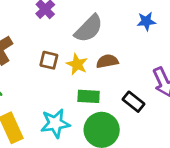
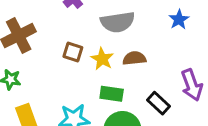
blue star: (146, 21) -> (179, 20), turned -30
gray semicircle: (89, 28) -> (118, 22), turned 32

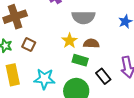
brown square: (73, 52) -> (29, 45), moved
green rectangle: (112, 94) -> (80, 60), moved

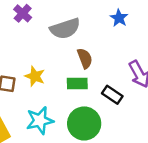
yellow star: (69, 41) -> (35, 76), moved
brown semicircle: (91, 43) -> (85, 58), turned 84

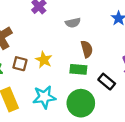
gray semicircle: (65, 29) -> (73, 23), size x0.6

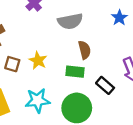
gray semicircle: (73, 23) -> (70, 21), size x1.5

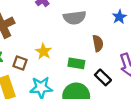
brown semicircle: (84, 50) -> (98, 43), moved
brown square: (12, 64) -> (20, 63), moved

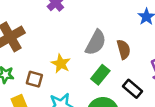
gray semicircle: (75, 18) -> (96, 43), moved, turned -50
green rectangle: (76, 63) -> (100, 75), turned -56

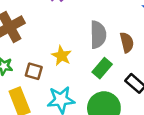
gray semicircle: (96, 43) -> (98, 35), turned -30

